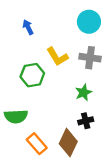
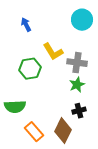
gray cross: (90, 58) -> (77, 63), moved

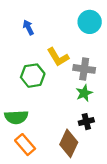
orange rectangle: (34, 132) -> (25, 145), moved

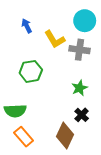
yellow L-shape: (58, 57) -> (55, 39), moved
gray cross: (84, 69) -> (79, 50), moved
black cross: (86, 122) -> (82, 115), turned -32

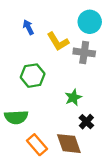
green star: (79, 88) -> (73, 97), moved
brown diamond: (65, 136) -> (69, 144), turned -45
orange rectangle: (24, 137) -> (37, 145), moved

